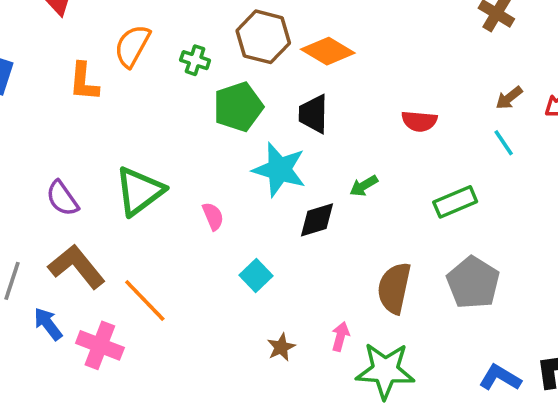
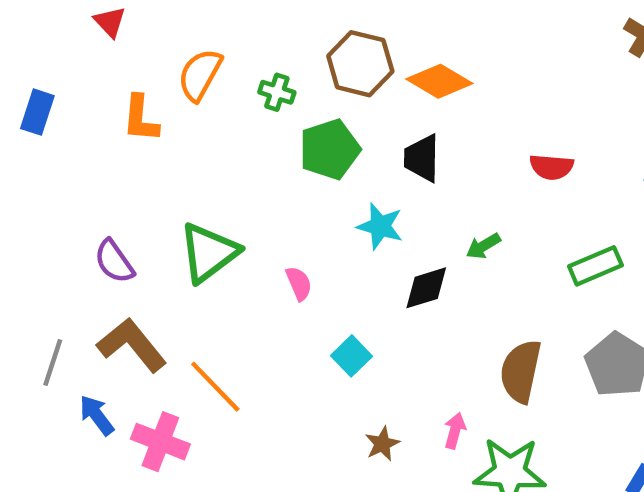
cyan star: (279, 170) -> (380, 226), size x0.7

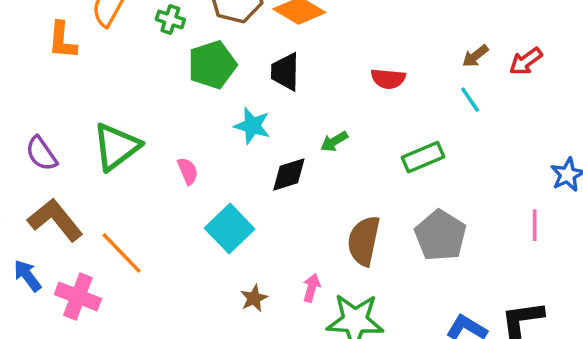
cyan square: (352, 356) -> (230, 229), size x1.5

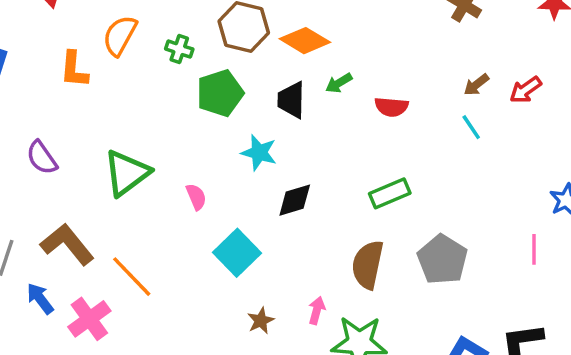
green arrow: (334, 141) -> (339, 83), moved
purple semicircle: (41, 154) -> (42, 158), moved
green rectangle: (423, 157) -> (390, 193), moved
pink cross: (78, 297) -> (89, 319), turned 33

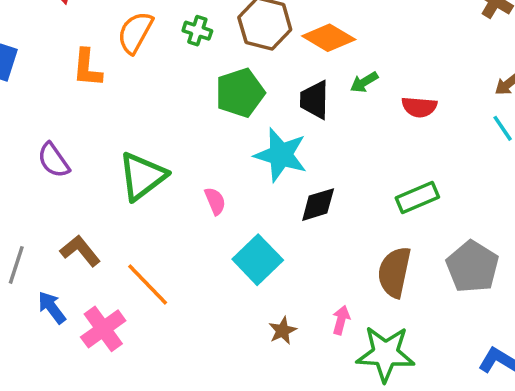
green cross: (179, 49) -> (197, 31), moved
cyan star: (259, 153) -> (281, 155), size x1.4
brown L-shape: (67, 244) -> (80, 251), size x0.7

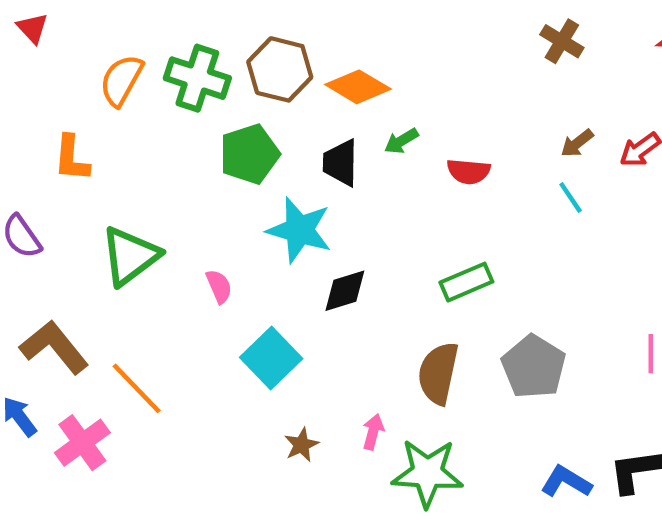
green cross: (197, 31) -> (197, 78), size x1.8
orange L-shape: (87, 68) -> (71, 158), moved
brown L-shape: (80, 251) -> (54, 347), size x1.4

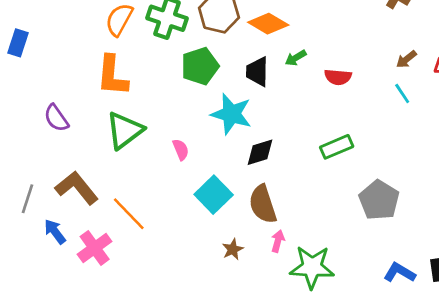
orange L-shape: (71, 158) -> (112, 76), moved, size x1.4
brown semicircle: (438, 373) -> (263, 204), moved, turned -30

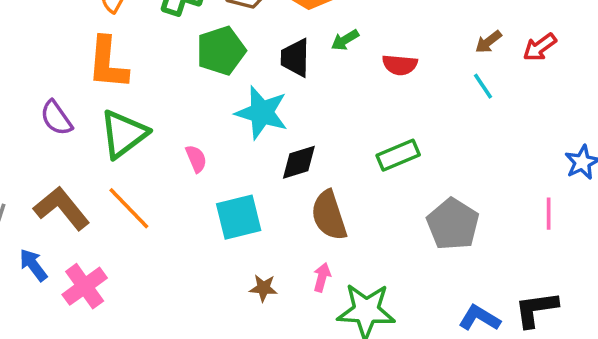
purple semicircle: (56, 118) -> (56, 118), moved
cyan square: (214, 195) -> (239, 217), turned 30
brown semicircle: (263, 204) -> (329, 215), moved
orange line: (129, 214) -> (129, 208), moved
brown star: (233, 249) -> (263, 288), turned 30

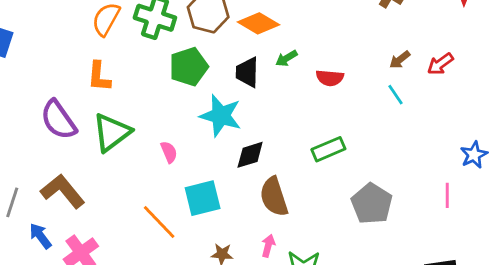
orange L-shape: (108, 63) -> (99, 76), size x0.7
purple semicircle: (56, 118) -> (58, 120), size x1.4
orange line: (129, 208) -> (159, 222), moved

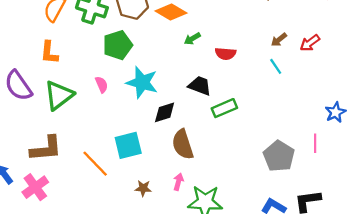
black trapezoid: (247, 72) -> (200, 86), moved, turned 110
pink semicircle: (169, 152) -> (102, 85), moved
brown L-shape: (63, 191) -> (46, 149), moved, turned 124
gray pentagon: (372, 204) -> (279, 156), moved

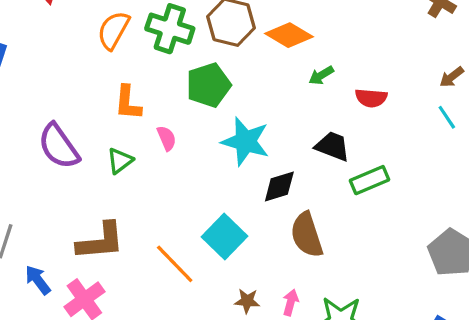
orange L-shape: (49, 53) -> (128, 103), moved
pink semicircle: (102, 85) -> (167, 138), moved
green triangle: (59, 95) -> (120, 161), size x0.6
cyan square: (128, 145) -> (225, 236), turned -32
pink arrow: (178, 182) -> (291, 302), moved

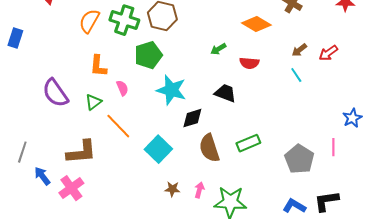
orange diamond: (289, 35) -> (256, 24), moved
green rectangle: (370, 180) -> (248, 143), moved
orange line: (175, 264) -> (118, 126), moved

